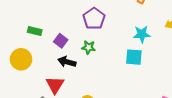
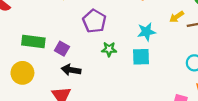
green rectangle: (35, 31) -> (33, 42), size x1.5
green star: (89, 47) -> (109, 49), moved

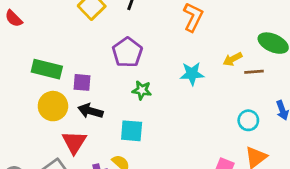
purple square: (62, 49) -> (82, 82), turned -32
cyan square: (141, 57) -> (132, 131), moved
yellow circle: (22, 73) -> (53, 106), moved

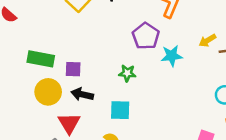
purple pentagon: (127, 52) -> (146, 36), moved

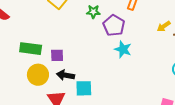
cyan star: (172, 56) -> (123, 49), moved, turned 30
green star: (127, 73) -> (93, 12), moved
cyan square: (120, 110) -> (84, 88), moved

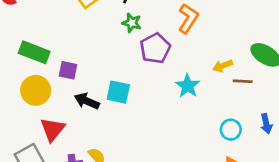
cyan star: (123, 49) -> (188, 86), moved
black arrow: (65, 75) -> (87, 101), moved
cyan square: (84, 88) -> (118, 92), moved

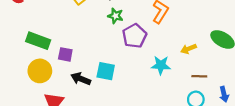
brown line: (243, 81) -> (199, 76), moved
cyan star: (188, 86) -> (161, 65), turned -30

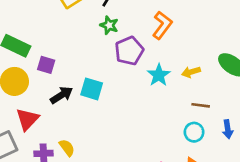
cyan star: (161, 65) -> (159, 75), moved, turned 30
black arrow: (81, 79) -> (62, 95), turned 120

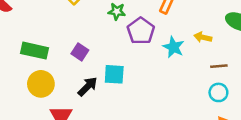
purple square: (46, 65) -> (80, 52), moved, turned 30
yellow arrow: (191, 72) -> (203, 37), turned 42

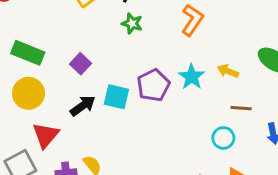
purple pentagon: (141, 31) -> (153, 85), moved
cyan circle: (218, 92) -> (223, 138), moved

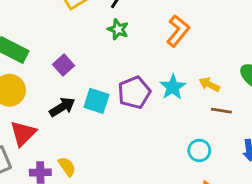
brown line: (241, 108) -> (221, 111), moved

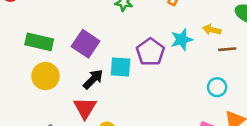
purple square: (64, 65) -> (86, 44), size x1.5
cyan star: (173, 87) -> (182, 40), turned 30
red triangle: (23, 133) -> (85, 108), moved

